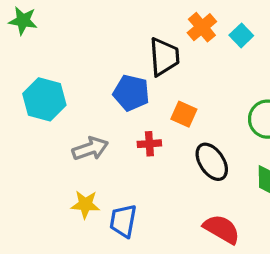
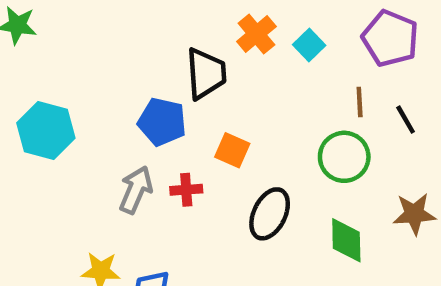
gray arrow: (90, 149) -> (136, 190), moved, turned -48
black ellipse: (212, 162) -> (270, 214), turned 60

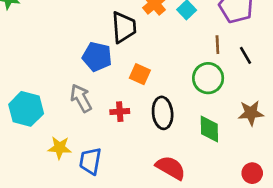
cyan hexagon: (46, 131) -> (26, 109), moved
gray arrow: (136, 190) -> (81, 98), turned -52
red cross: (186, 190) -> (120, 112), moved
black ellipse: (270, 214) -> (163, 113), turned -32

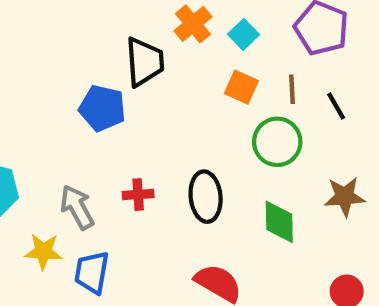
orange square: (140, 74) -> (241, 87), moved
gray arrow: (81, 98) -> (77, 207), moved

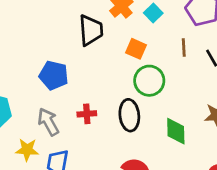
orange square: (241, 87) -> (136, 49), moved
blue pentagon: (102, 108) -> (54, 75), moved
green circle: (277, 142) -> (149, 81), moved

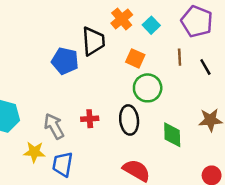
blue pentagon: (54, 75) -> (65, 61), moved

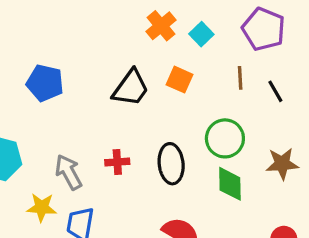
black trapezoid: (93, 41) -> (131, 88), moved, turned 40
blue pentagon: (65, 61) -> (45, 83), moved
green circle: (148, 88) -> (225, 138), moved

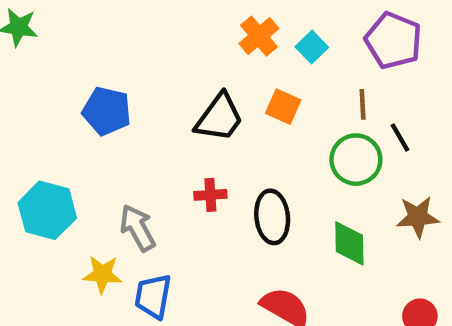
black line: (275, 91) -> (400, 138), moved
green circle: (225, 138) -> (356, 160), moved
red cross: (117, 162) -> (210, 195), moved

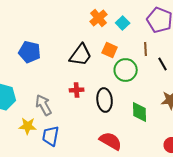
green circle: (356, 160) -> (126, 70), moved

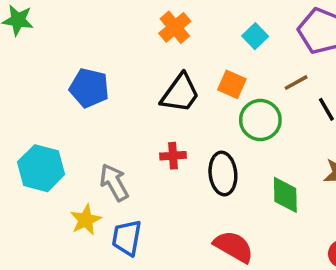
orange cross: (99, 18) -> (175, 27), moved
brown line: (146, 49) -> (296, 83), turned 64
yellow star: (28, 126) -> (86, 220), turned -30

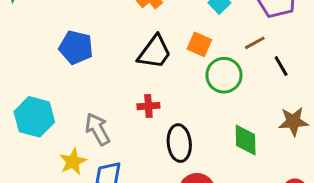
black ellipse: (223, 173) -> (179, 143), moved

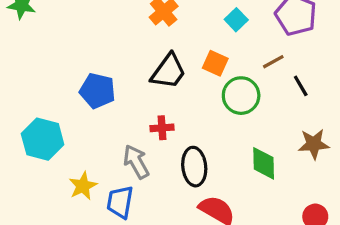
blue pentagon: (76, 47) -> (97, 91), moved
gray arrow: (98, 129) -> (136, 162), moved

